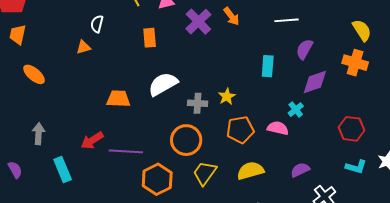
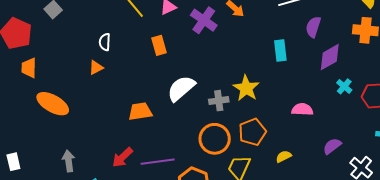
orange ellipse: (34, 74) -> (53, 104), size x1.4
yellow star: (227, 96) -> (246, 88), size x1.5
cyan cross: (296, 110) -> (344, 86), moved
orange pentagon: (240, 130) -> (252, 132), moved
yellow semicircle: (250, 171) -> (284, 156), size x0.6

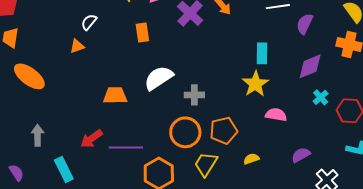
purple semicircle: (313, 27) -> (305, 24), moved
white semicircle: (105, 42) -> (89, 22), turned 30
yellow star: (246, 88) -> (255, 84), moved

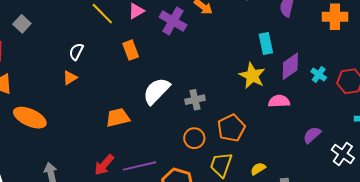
cyan rectangle: (262, 53) -> (266, 43), moved
purple diamond: (310, 66) -> (290, 66), moved
orange circle: (185, 132) -> (194, 138), size x0.7
yellow semicircle: (251, 159) -> (258, 169), moved

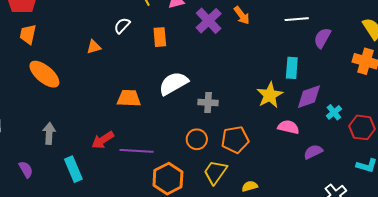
white semicircle: (76, 52) -> (122, 26), moved
purple semicircle: (312, 135) -> (313, 152), moved

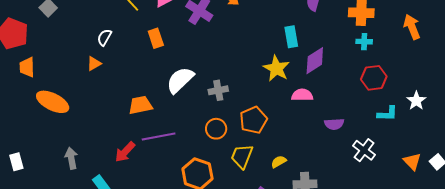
white semicircle: (122, 26) -> (104, 37), moved
cyan cross: (334, 112) -> (364, 42), moved, turned -35
purple line: (137, 151) -> (159, 136), moved
purple semicircle: (313, 152) -> (334, 124), moved, turned -144

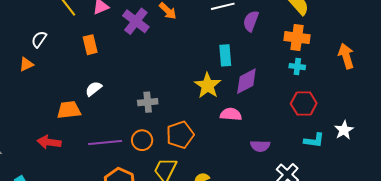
white semicircle: (180, 80) -> (94, 89), moved, size x0.6
purple line: (159, 136) -> (105, 143), moved
red arrow: (125, 152) -> (49, 142), moved, turned 50

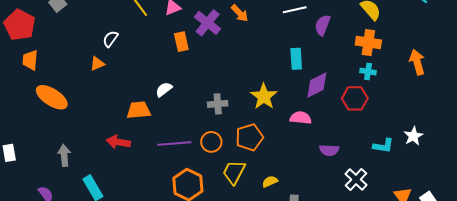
orange rectangle: (90, 45) -> (181, 42), moved
yellow star: (208, 86) -> (264, 96), moved
red hexagon: (304, 103) -> (355, 98), moved

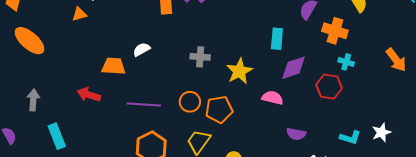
orange cross: (368, 43) -> (335, 31), moved
orange arrow: (417, 62) -> (396, 60), turned 150
gray cross: (218, 104) -> (200, 57), moved
orange circle: (211, 142) -> (190, 102), moved

